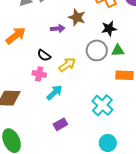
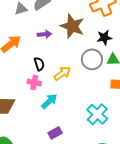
brown star: (77, 17) -> (72, 26), size x1.4
purple arrow: (58, 29) -> (44, 34), moved
black semicircle: (44, 55) -> (39, 64), turned -144

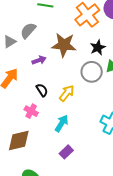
pink cross: (34, 83) -> (31, 111), moved, turned 32
purple rectangle: (55, 133) -> (66, 152), moved

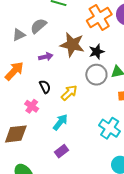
black star: (98, 48) -> (97, 52), moved

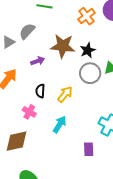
orange cross: (99, 18) -> (86, 16), size x0.7
black semicircle: (45, 87) -> (40, 91), turned -144
purple rectangle: (62, 151) -> (89, 149), moved, turned -48

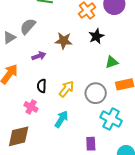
brown star: (63, 46) -> (64, 41), size x0.7
black star: (88, 50) -> (96, 36), moved
gray circle: (90, 73) -> (96, 93), moved

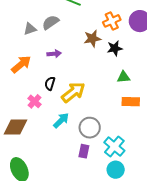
brown star: (64, 41) -> (92, 39), moved, turned -30
yellow arrow: (67, 89) -> (73, 92), size x1.4
gray circle: (96, 93) -> (90, 128), moved
cyan cross: (111, 119) -> (114, 146), moved

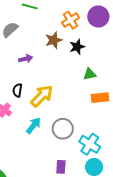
purple arrow: (54, 54) -> (26, 59), moved
purple rectangle: (84, 151) -> (61, 167), moved

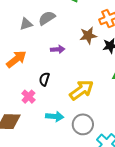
yellow arrow: (42, 96) -> (81, 90), moved
cyan arrow: (34, 125) -> (55, 116), turned 48

